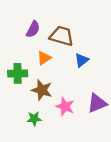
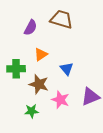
brown trapezoid: (62, 36) -> (61, 19), moved
blue triangle: (82, 60) -> (67, 69), moved, turned -32

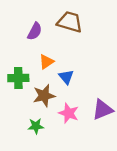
blue triangle: (67, 69) -> (66, 77), moved
brown star: (39, 84) -> (44, 96), turned -30

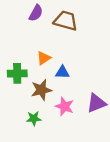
purple semicircle: (35, 31) -> (36, 13), moved
blue triangle: (66, 77) -> (62, 72), turned -48

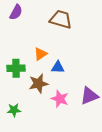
purple semicircle: (36, 13) -> (16, 12), moved
green star: (34, 118) -> (14, 110), moved

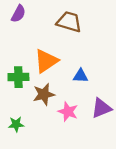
orange triangle: (40, 54) -> (46, 61), size x1.6
blue triangle: (58, 67) -> (81, 76), moved

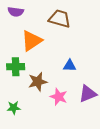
purple semicircle: (18, 14) -> (16, 12), turned 70
orange triangle: (46, 61) -> (32, 41), moved

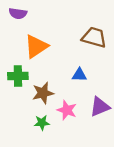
brown trapezoid: (60, 19) -> (94, 37), moved
green star: (14, 108) -> (42, 123), moved

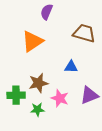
purple semicircle: (18, 13) -> (47, 12), moved, turned 105
green cross: (18, 76) -> (16, 95), moved

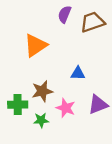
purple semicircle: (47, 12) -> (65, 14), moved
brown trapezoid: (84, 33) -> (92, 22), moved, turned -35

